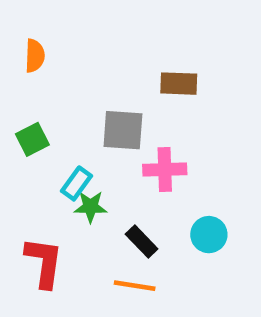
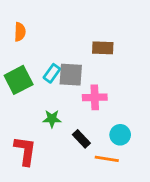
green square: (32, 139) -> (19, 80), size x1.5
cyan rectangle: (77, 183) -> (52, 73), moved
orange line: (135, 286) -> (107, 159), moved

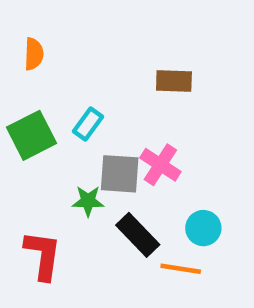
gray square: (71, 75) -> (120, 174), moved
pink cross: (95, 97) -> (160, 165), turned 35
black rectangle: (81, 139) -> (138, 235), size x1.4

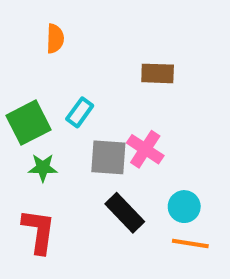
orange semicircle: (34, 54) -> (55, 39), moved
green star: (88, 201) -> (43, 168), moved
orange line: (181, 269) -> (190, 243), moved

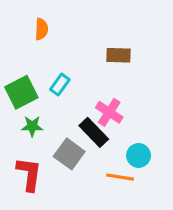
gray square: (108, 157) -> (69, 154), moved, turned 32
black rectangle: (125, 213) -> (94, 132), moved
orange line: (190, 243) -> (120, 177), moved

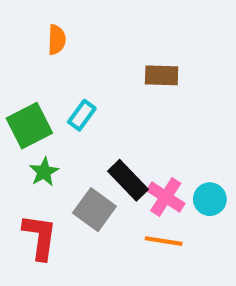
pink cross: (109, 112) -> (166, 197), moved
green star: (32, 126) -> (44, 172), turned -30
cyan circle: (139, 155) -> (210, 199), moved

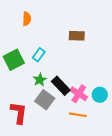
green star: (44, 172) -> (40, 80), moved

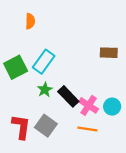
brown rectangle: (77, 36) -> (109, 53), moved
cyan rectangle: (39, 55) -> (44, 62), size x1.5
gray square: (45, 100) -> (46, 126), moved

